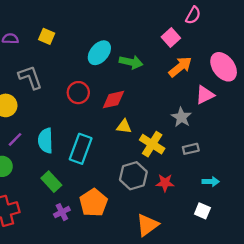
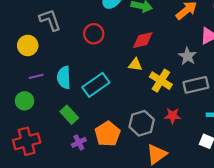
red diamond: (113, 100) -> (143, 40), moved
purple line: (15, 139) -> (36, 76), turned 32
cyan rectangle: (81, 149) -> (96, 85), turned 35
gray rectangle: (191, 149) -> (196, 85), size x1.6
gray hexagon: (133, 176) -> (142, 123), moved

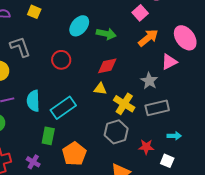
green rectangle: (69, 115) -> (48, 136), moved, turned 54
red star: (173, 116) -> (146, 147), moved
gray hexagon: (142, 123) -> (116, 132), moved
purple cross: (79, 142) -> (33, 162), moved, turned -32

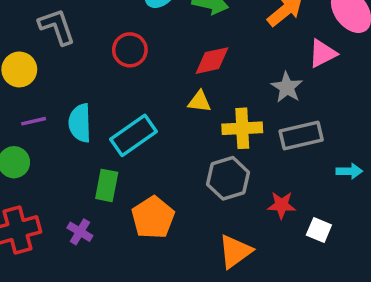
yellow cross: (124, 104) -> (242, 128), turned -35
cyan arrow: (174, 136) -> (349, 171), moved

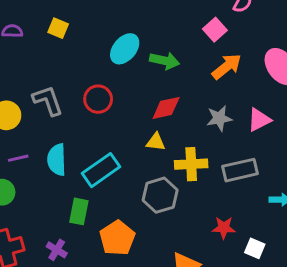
gray L-shape: (57, 27) -> (48, 101), moved
pink triangle: (323, 53) -> (259, 120), moved
gray star: (287, 87) -> (219, 118), moved, turned 30
gray hexagon: (228, 178) -> (160, 195), moved

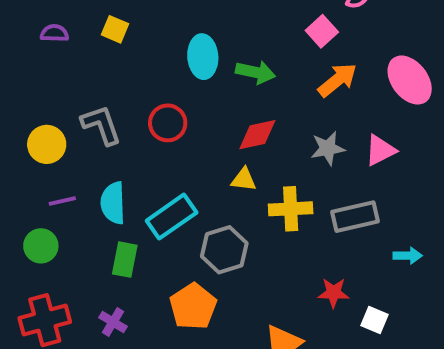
cyan ellipse: (125, 49) -> (203, 57), turned -44
gray hexagon: (160, 195) -> (224, 250), moved
green rectangle: (79, 211) -> (125, 260), moved

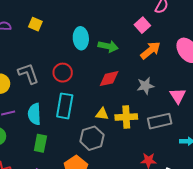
pink triangle: (380, 150) -> (178, 96), moved, turned -36
yellow triangle: (244, 180) -> (102, 114), moved
cyan rectangle: (172, 217) -> (65, 106), moved, turned -45

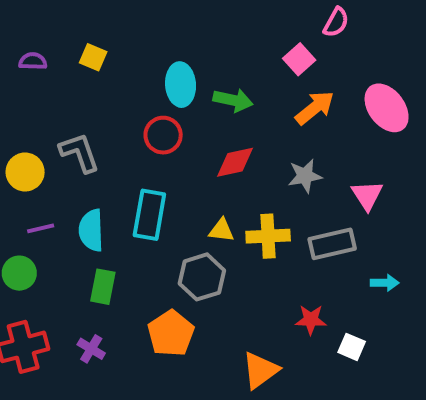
red circle: (63, 73) -> (163, 135), moved

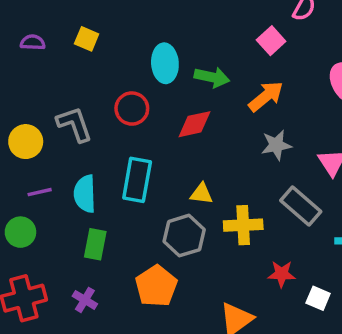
orange arrow: (315, 108) -> (266, 96), moved
red circle: (163, 135) -> (132, 109), moved
red diamond: (235, 162) -> (194, 124), moved
yellow cross: (268, 236) -> (243, 225), moved
gray rectangle: (332, 244) -> (301, 206), turned 54

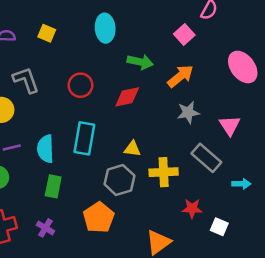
cyan ellipse: (165, 63) -> (105, 28), moved
gray L-shape: (74, 124) -> (26, 80), moved

